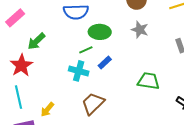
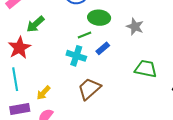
gray star: (140, 30) -> (135, 27), moved

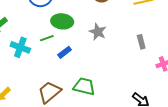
cyan cross: (76, 56) -> (20, 47), moved
green trapezoid: (146, 69) -> (84, 86), moved

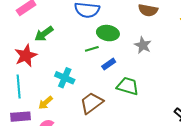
cyan cross: (20, 47) -> (65, 78), moved
green trapezoid: (84, 86) -> (128, 86), moved

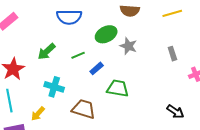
green ellipse: (108, 33) -> (106, 34), moved, turned -30
green arrow: (44, 34) -> (47, 51), moved
brown trapezoid: (92, 103) -> (84, 109), turned 60

